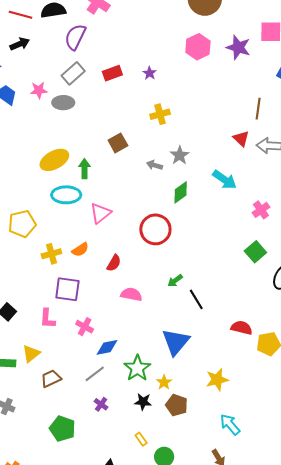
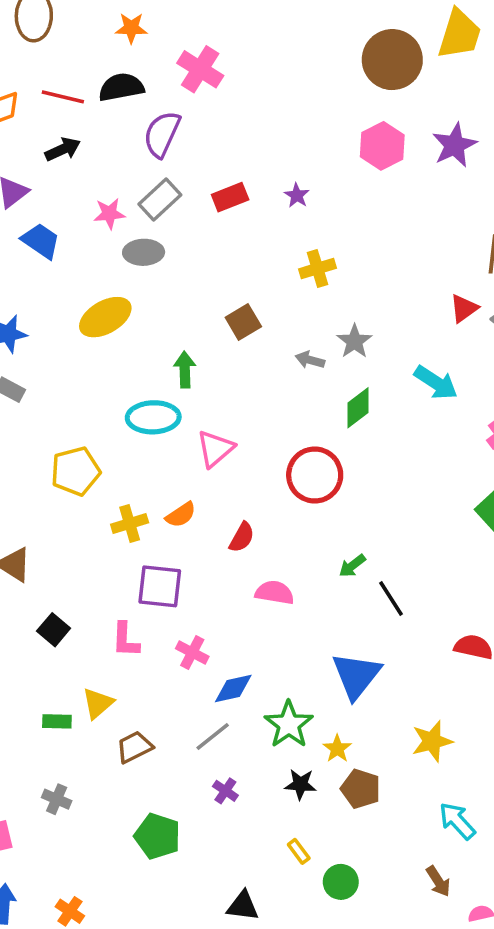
purple star: (238, 47) -> (454, 145), turned 30
pink star: (39, 90) -> (109, 214), moved
red triangle: (241, 139) -> (464, 308), turned 42
yellow ellipse: (54, 160) -> (105, 317), moved

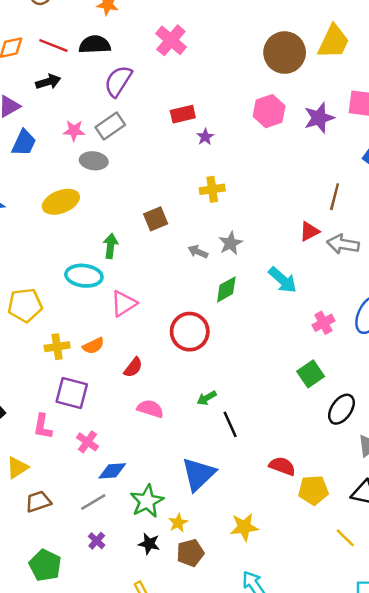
pink cross: (200, 69) -> (171, 40), moved
red rectangle: (230, 197) -> (183, 114), moved
blue trapezoid: (41, 241) -> (24, 143), turned 72
brown pentagon: (361, 789) -> (190, 553), turned 30

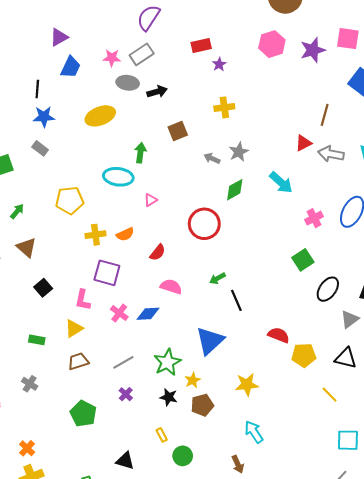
black arrow: (48, 82) -> (157, 92), moved
pink triangle: (124, 304) -> (151, 200), size x0.6
yellow triangle: (17, 468) -> (74, 328), moved
blue diamond: (112, 471) -> (148, 314), moved

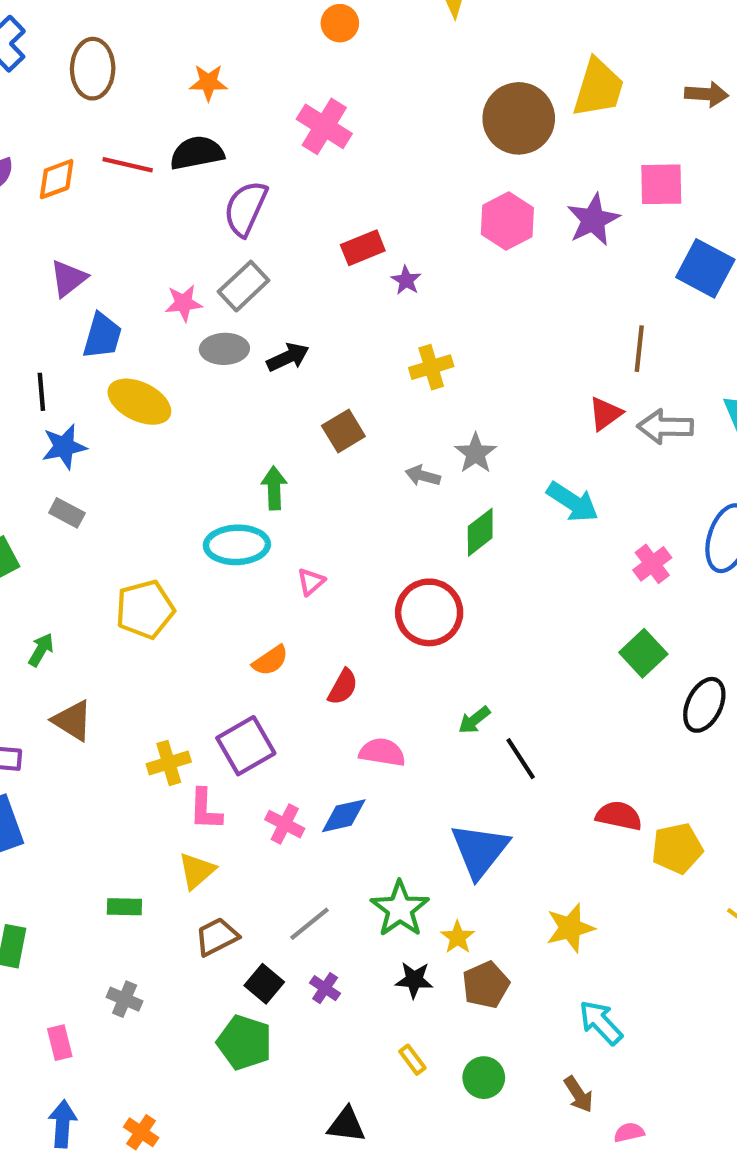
yellow ellipse: (100, 116) -> (139, 402), moved, turned 56
yellow cross: (95, 235) -> (169, 763), moved
purple square: (107, 273) -> (246, 746), turned -36
black square: (43, 288) -> (264, 984), moved
green circle: (183, 456) -> (484, 1078), moved

